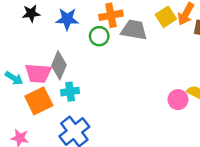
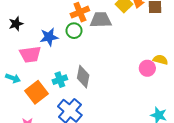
blue star: (67, 19) -> (49, 37), moved
gray diamond: (59, 65) -> (83, 77), moved
pink trapezoid: (38, 73) -> (30, 54), moved

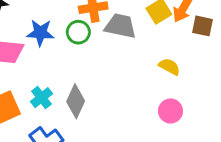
yellow semicircle: (160, 60) -> (169, 67), moved
cyan cross: (60, 80) -> (41, 98), turned -32

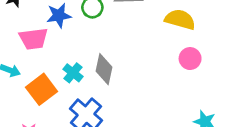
yellow semicircle: (169, 67) -> (180, 19), size x1.5

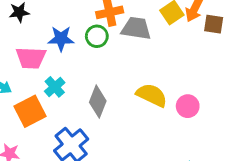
yellow semicircle: (180, 19) -> (152, 95), moved
cyan cross: (73, 73) -> (55, 87), moved

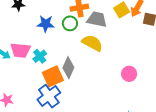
pink trapezoid: (31, 58) -> (20, 50), moved
yellow semicircle: (152, 95) -> (92, 43), moved
orange square: (30, 111) -> (53, 76), moved

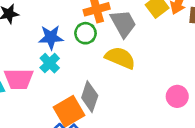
gray trapezoid: (97, 19) -> (123, 24), turned 55
cyan cross: (40, 56) -> (50, 63), moved

